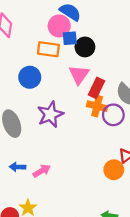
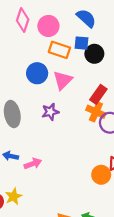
pink circle: (59, 26) -> (48, 26), moved
pink triangle: (79, 75) -> (63, 80), moved
purple star: (50, 114) -> (50, 112), size x0.7

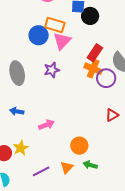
orange rectangle: (59, 50) -> (55, 25), moved
pink arrow: (33, 164) -> (46, 125), moved
orange circle: (101, 175) -> (79, 146), moved

